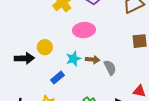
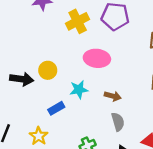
brown arrow: (93, 60) -> (113, 96), moved
gray semicircle: (110, 68) -> (118, 122), moved

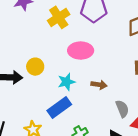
blue rectangle: (56, 108) -> (59, 108), moved, size x1.5
gray semicircle: (118, 122) -> (122, 109), moved

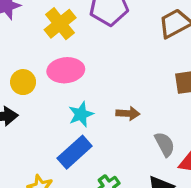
pink ellipse: (81, 51) -> (66, 70), moved
yellow circle: (35, 67) -> (23, 82), moved

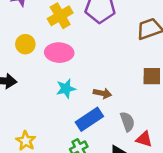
yellow circle: (23, 82) -> (25, 44), moved
blue rectangle: (75, 152) -> (89, 119), moved

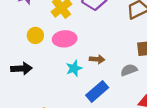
brown arrow: (102, 93) -> (97, 59), moved
gray semicircle: (127, 122) -> (129, 70), moved, turned -84

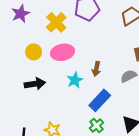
brown arrow: (97, 59) -> (96, 69), turned 104
black arrow: (21, 69) -> (35, 84), moved

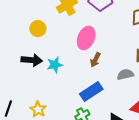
pink ellipse: (62, 52) -> (86, 38), moved, turned -70
cyan star: (75, 80) -> (55, 65), moved

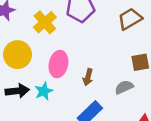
yellow circle: (38, 29) -> (17, 55), size x1.5
pink ellipse: (86, 38) -> (58, 64), moved

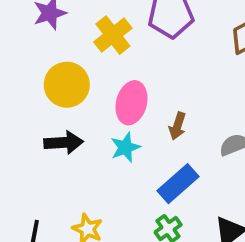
cyan star: (44, 91) -> (125, 147), moved

